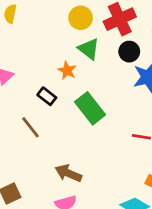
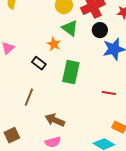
green rectangle: (90, 108) -> (71, 72), turned 50
brown line: (31, 127) -> (29, 97), moved, turned 60

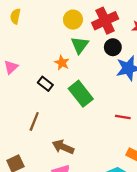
green triangle: (70, 28) -> (80, 45), turned 30
green rectangle: (71, 72) -> (81, 94), turned -50

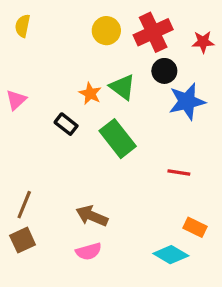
green triangle: (80, 45) -> (122, 87), moved, turned -30
brown line: (34, 121) -> (24, 205), moved

